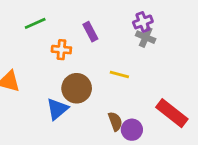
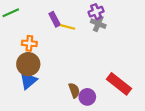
orange cross: (61, 50) -> (29, 43), moved
yellow line: (119, 74) -> (68, 27), moved
brown circle: (77, 88) -> (28, 64), moved

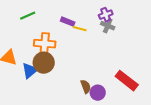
purple rectangle: (55, 19) -> (68, 22), turned -40
orange cross: (29, 43) -> (45, 44), size x1.5
blue triangle: (28, 81) -> (30, 71), moved

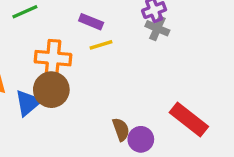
yellow line: (80, 29) -> (101, 45), moved, turned -32

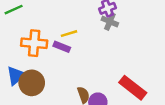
purple rectangle: (91, 22) -> (62, 47), moved
brown circle: (51, 90) -> (32, 83), moved

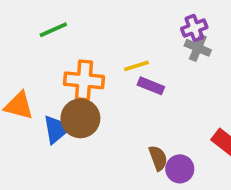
purple rectangle: (62, 47) -> (151, 86), moved
brown circle: (32, 83) -> (80, 118), moved

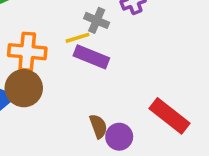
gray cross: (198, 48) -> (97, 20), moved
purple rectangle: (151, 86) -> (91, 57), size x1.4

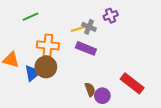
yellow line: (78, 38) -> (78, 29), moved

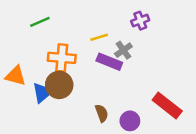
gray cross: (89, 27) -> (123, 50), moved, turned 32
brown semicircle: (90, 90) -> (102, 113), moved

